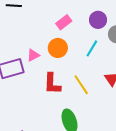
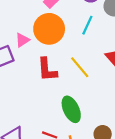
orange circle: (58, 48) -> (49, 29), size x1.4

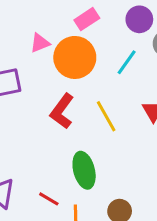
pink triangle: (22, 40) -> (40, 43), moved
red L-shape: (47, 70) -> (62, 111), turned 30

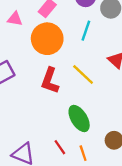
pink triangle: (40, 43) -> (15, 19), moved, turned 49
red line: (49, 199) -> (60, 147), turned 42

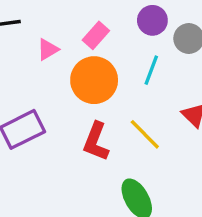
pink triangle: (15, 19) -> (48, 49), turned -42

